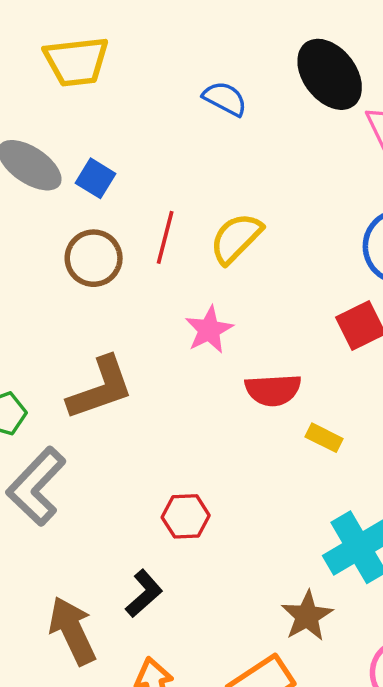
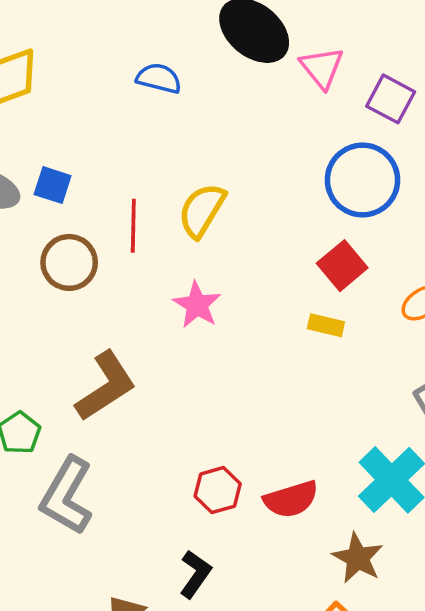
red semicircle: (273, 390) -> (291, 499), moved
yellow rectangle: (324, 438) -> (326, 325), moved

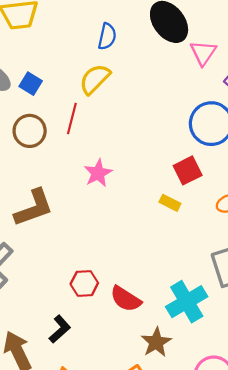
blue semicircle: (159, 78) -> (107, 36), turned 75
yellow semicircle: (202, 210) -> (95, 79), moved
red semicircle: (291, 499) -> (126, 299), turned 36

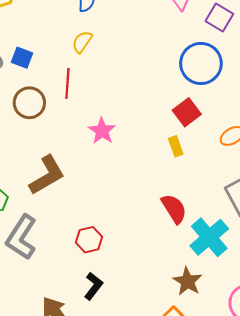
yellow semicircle: (95, 79) -> (82, 42), size x0.7
yellow rectangle: (170, 203) -> (176, 146), turned 54
red hexagon: (84, 284) -> (89, 240), moved
red semicircle: (126, 299) -> (174, 209), moved, turned -144

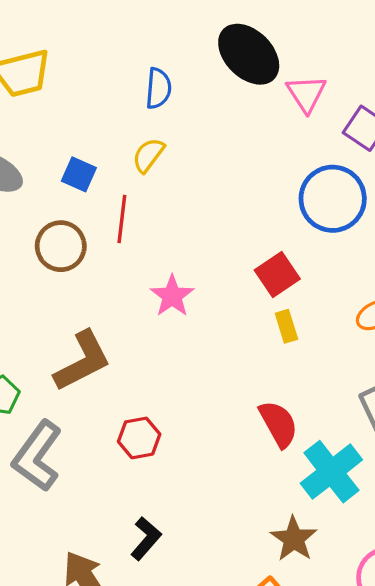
blue square: (22, 58) -> (79, 174), moved
red square: (187, 112) -> (277, 274), moved
red hexagon: (89, 240) -> (139, 438), moved

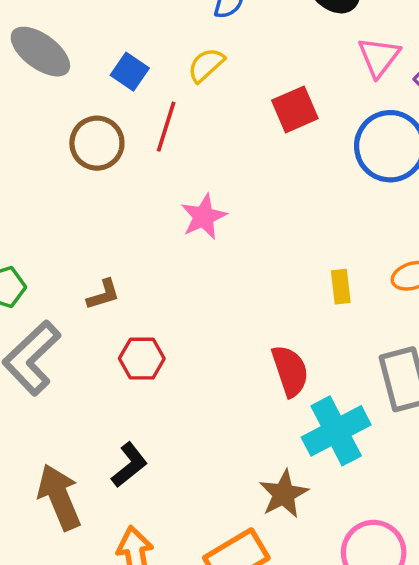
pink triangle: (306, 94) -> (379, 57), moved
red square: (277, 274) -> (295, 109), moved
yellow rectangle: (286, 326) -> (341, 287), moved
brown L-shape: (82, 361) -> (103, 295), moved, size x0.5

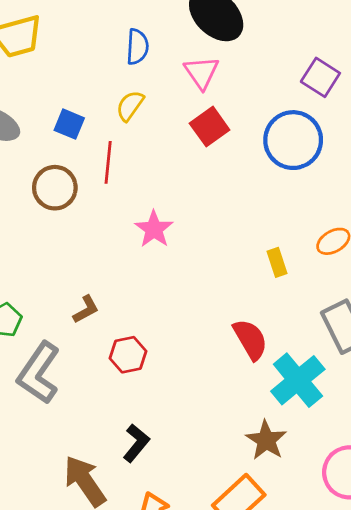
pink triangle: (379, 57) -> (201, 73), moved

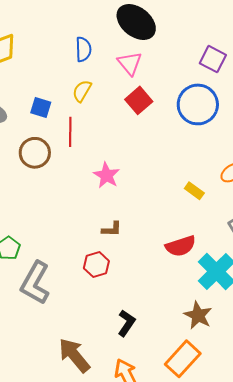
yellow rectangle: (277, 262) -> (194, 191), turned -30
brown L-shape: (86, 309) -> (112, 229), moved, turned 35
red semicircle: (250, 339) -> (181, 246), turned 108
black L-shape: (136, 443) -> (126, 323), moved

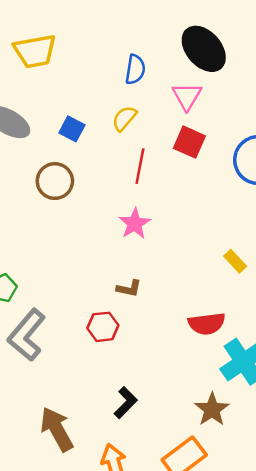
red square: (139, 100) -> (189, 142), turned -36
red line: (70, 132) -> (140, 166), moved

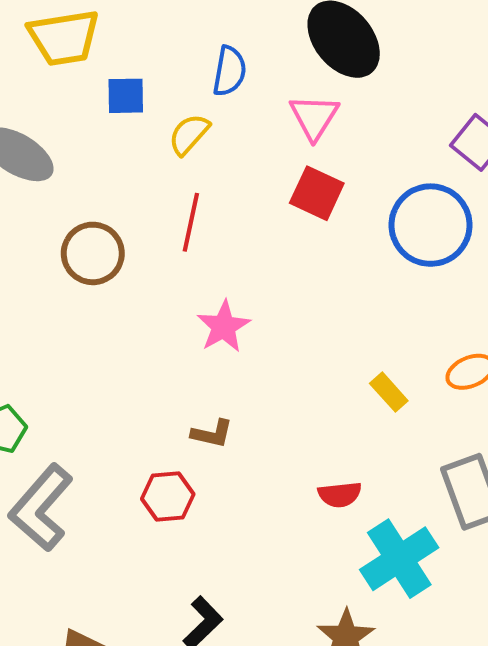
yellow semicircle: (124, 118) -> (189, 134), moved
blue square: (72, 129) -> (126, 96), moved, turned -30
red line: (140, 166) -> (191, 222), moved
red semicircle: (207, 324) -> (340, 495), size x0.7

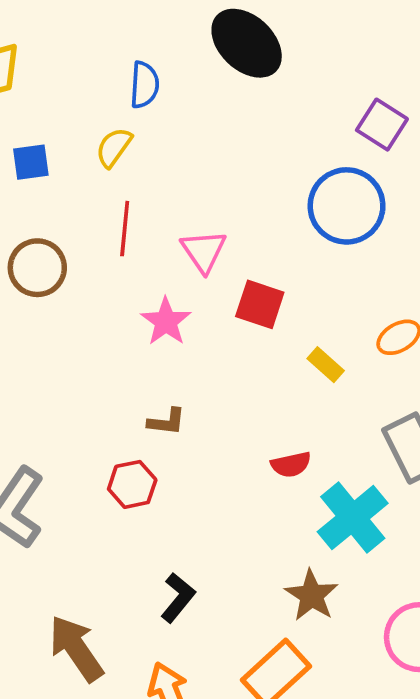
blue square: (126, 96) -> (31, 162), moved
pink triangle: (314, 117) -> (204, 251), moved
red square: (317, 193) -> (260, 304), moved

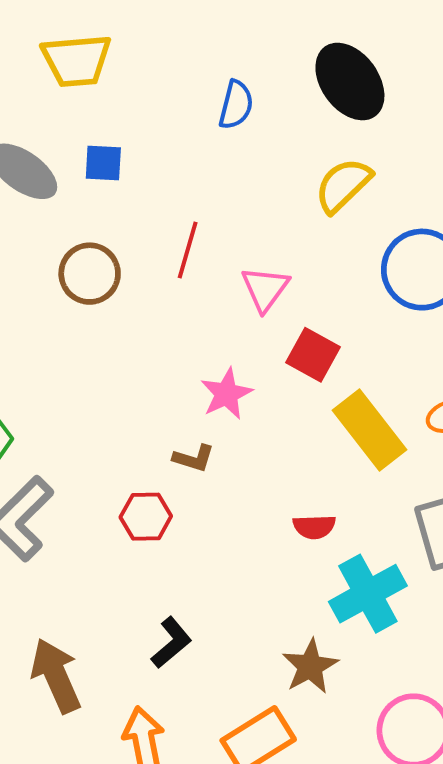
yellow semicircle: (114, 147) -> (343, 185), moved, size x1.4
pink star: (166, 321) -> (226, 394), moved
yellow rectangle: (326, 365) -> (369, 430), size x2.0

